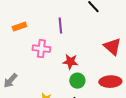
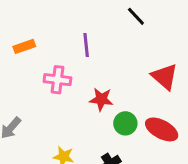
green circle: (77, 81) -> (125, 123), moved
red ellipse: (110, 82) -> (162, 129), turned 30

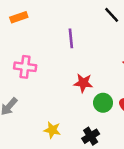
orange rectangle: (24, 46) -> (19, 17), moved
pink cross: (57, 80) -> (25, 67), moved

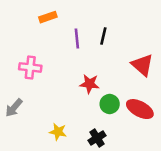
black line: (112, 15) -> (103, 36), moved, turned 56
orange rectangle: (19, 17) -> (48, 17), moved

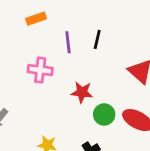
pink cross: (30, 67) -> (40, 70), moved

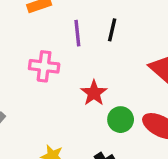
red star: (82, 92) -> (94, 93), turned 30

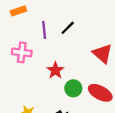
black line: (112, 30) -> (68, 28), turned 32

